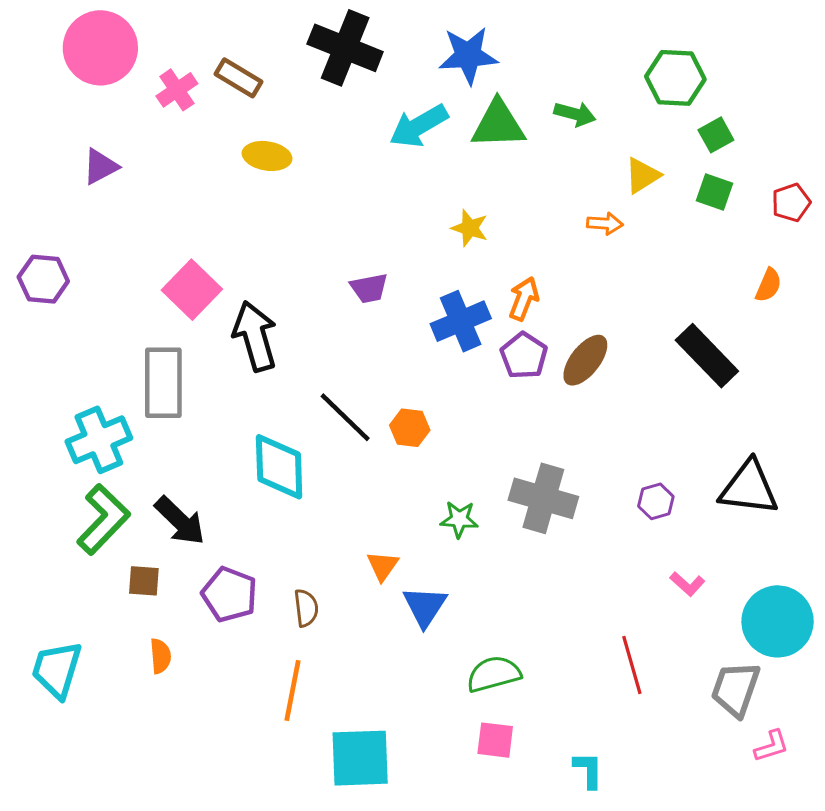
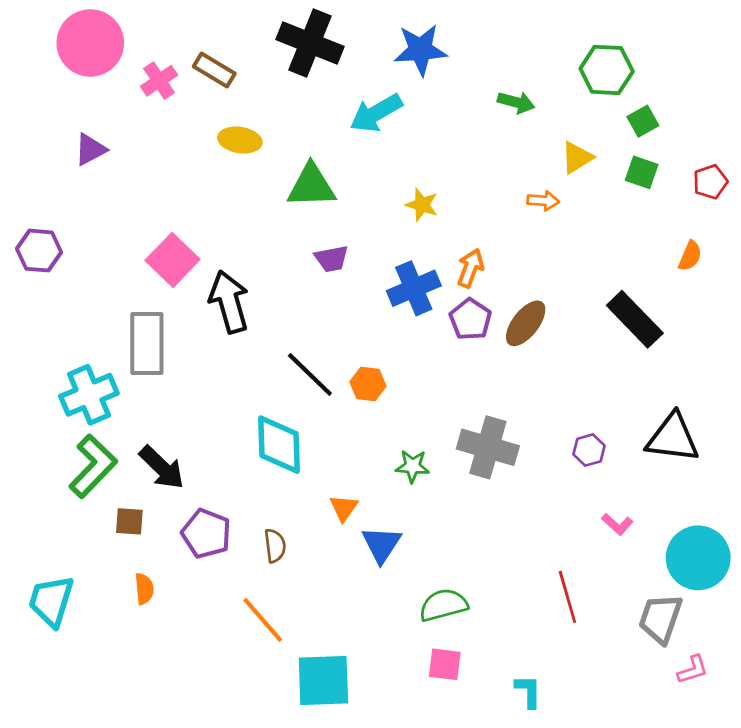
green triangle: (498, 124) -> (311, 186), moved
cyan diamond: (279, 467) -> (279, 445), moved
orange line: (293, 691) -> (263, 620), turned -52

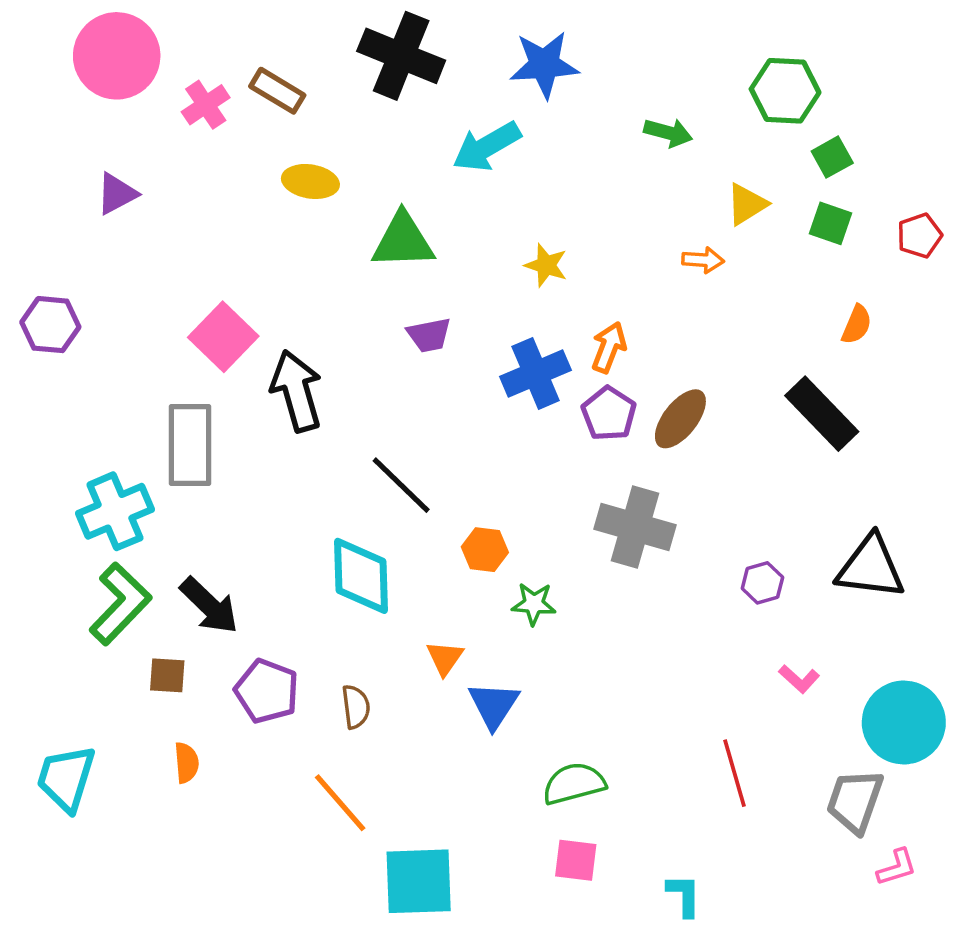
orange semicircle: (690, 256) -> (857, 325), moved
orange hexagon: (368, 384) -> (485, 550), moved
gray cross: (488, 447) -> (635, 527), moved

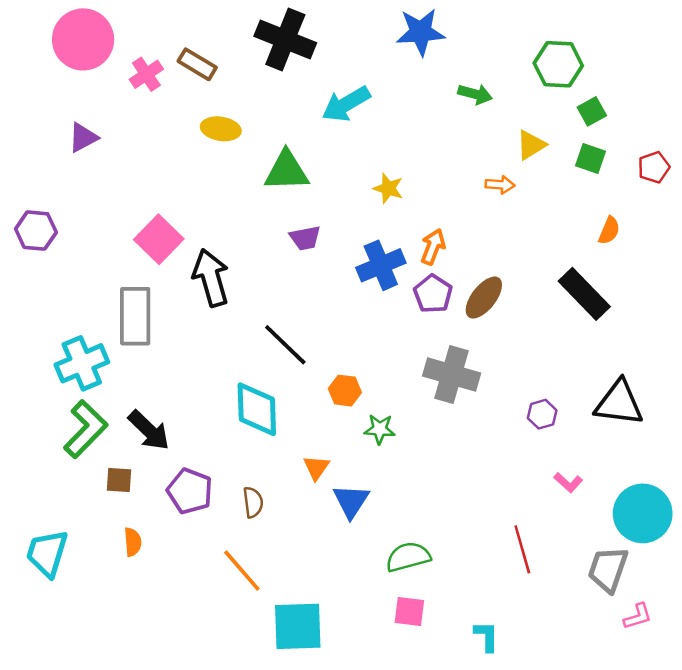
blue star: (544, 65) -> (421, 32), moved

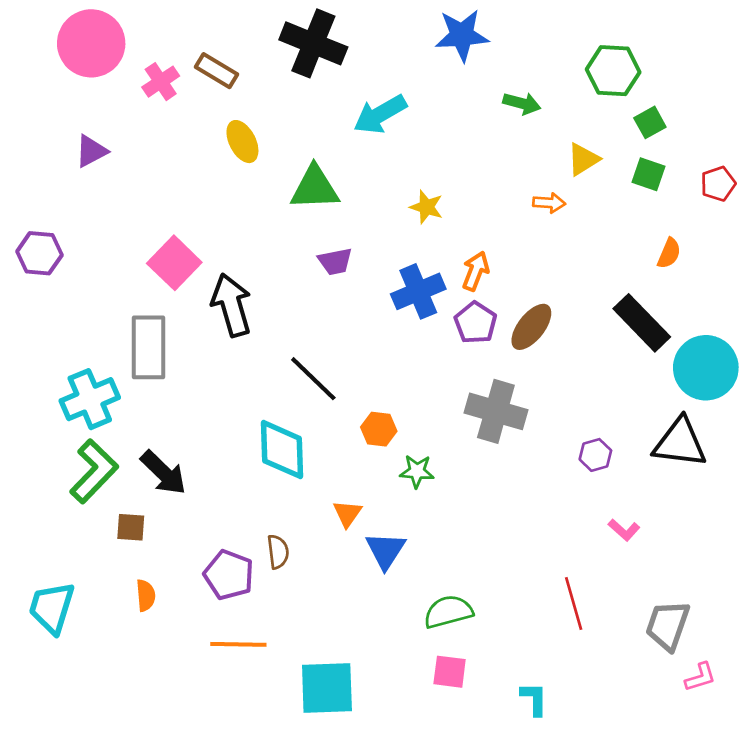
yellow ellipse: (221, 129) -> (242, 142), turned 54
purple pentagon: (190, 491) -> (229, 575), moved
cyan circle: (643, 513) -> (706, 368), moved
orange line: (242, 571) -> (238, 644), moved, turned -48

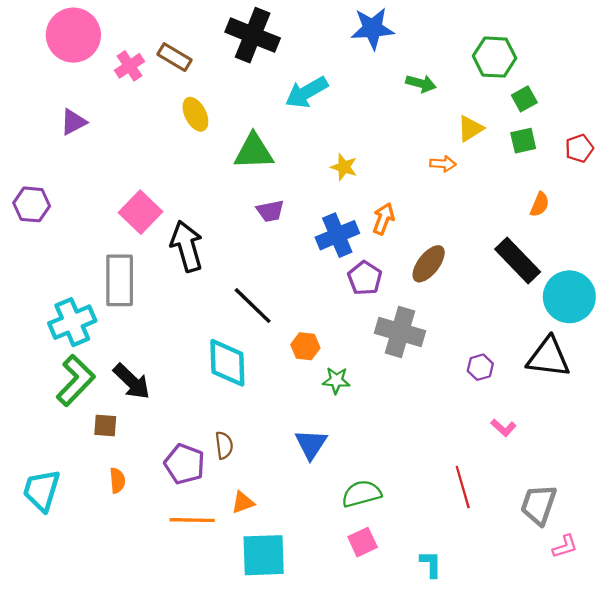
green square: (649, 174) -> (523, 141), turned -32
purple pentagon: (475, 323) -> (365, 278), moved
orange triangle: (347, 514) -> (243, 502), moved, turned 35
pink square: (450, 672) -> (363, 542), turned -32

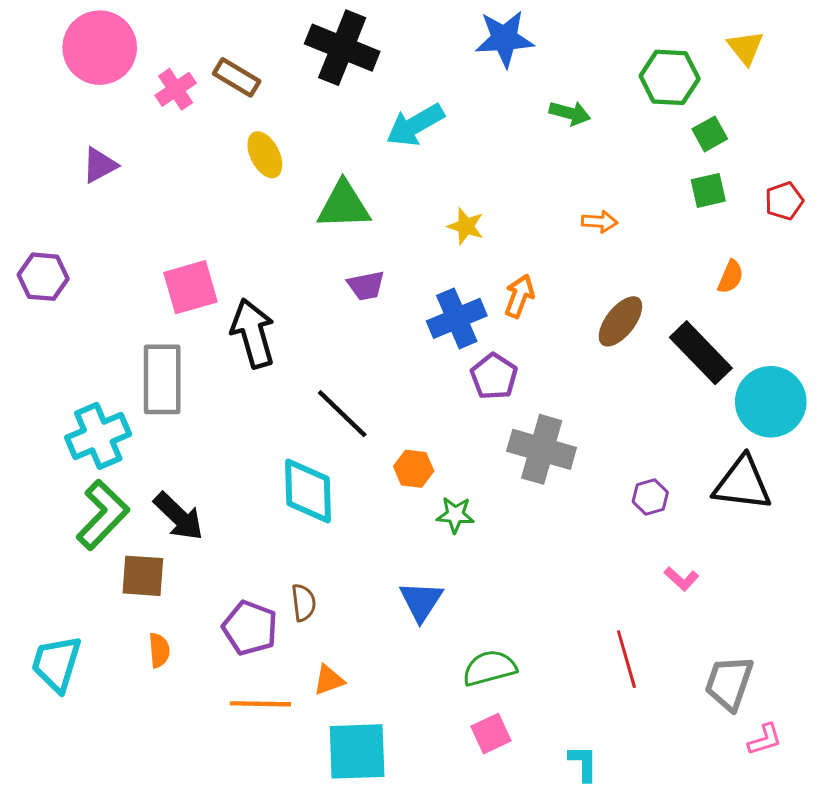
yellow triangle: (470, 129) -> (745, 48), moved, turned -36
pink square: (140, 212) -> (190, 287), turned 30
brown ellipse: (429, 264) -> (620, 321), moved
brown square: (105, 425) -> (143, 576), size x1.4

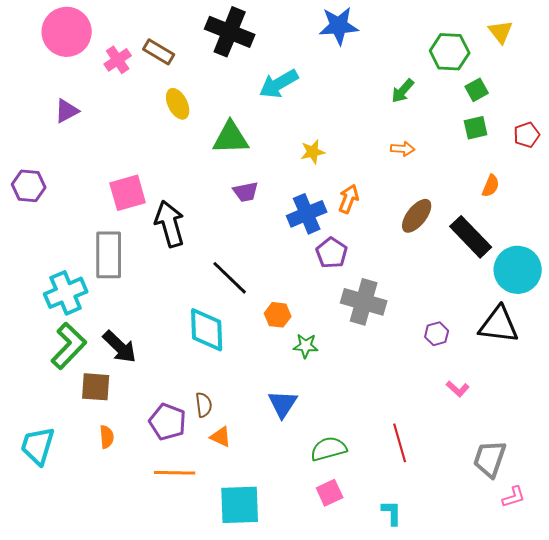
green arrow: (570, 113) -> (403, 91), moved, turned 116
yellow star: (466, 226) -> (313, 152), turned -30
red line: (626, 659) -> (400, 443), moved
orange triangle: (329, 680) -> (221, 437), moved, turned 45

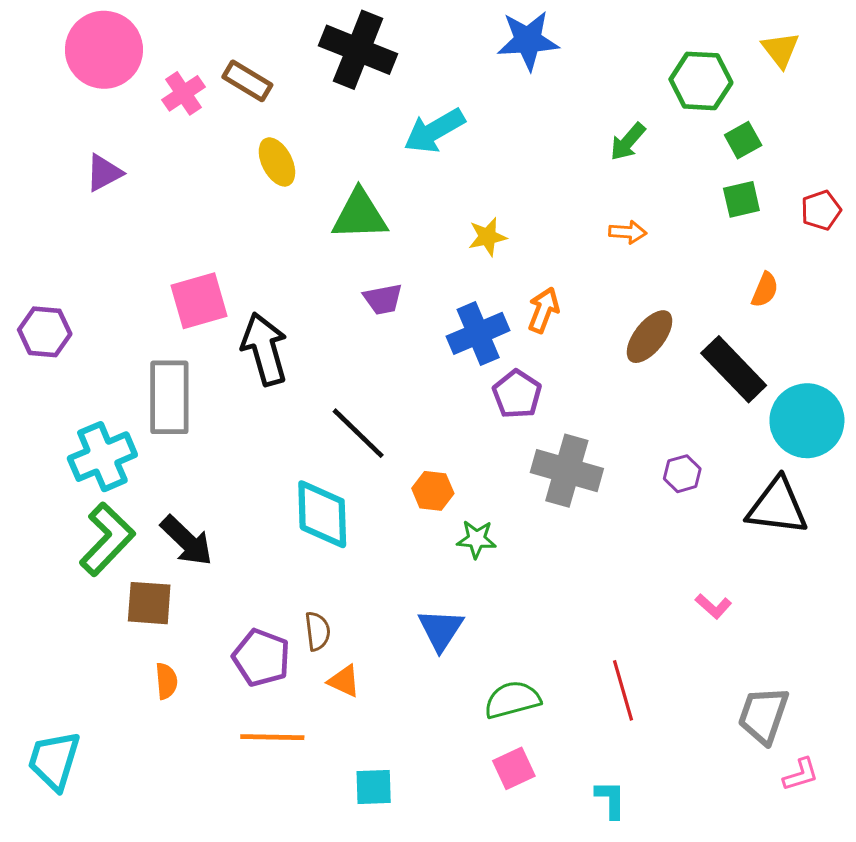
purple hexagon: (29, 186) -> (45, 332), moved
purple hexagon: (437, 334) -> (682, 474), moved
cyan trapezoid: (38, 446) -> (54, 761), moved
cyan square: (240, 505) -> (374, 787), size x0.6

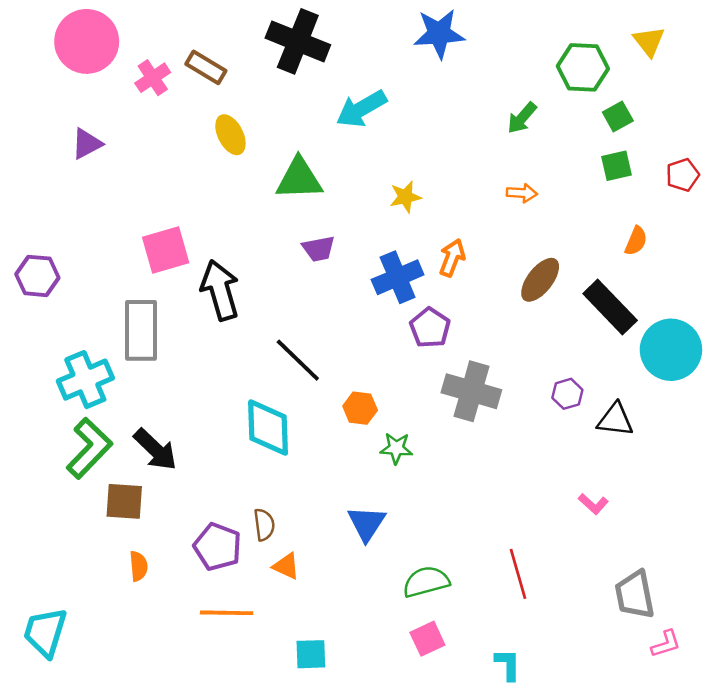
black triangle: (777, 506) -> (615, 420), moved, size x0.7
gray trapezoid: (763, 715) -> (635, 595), turned -30

